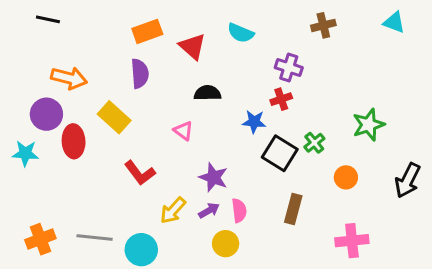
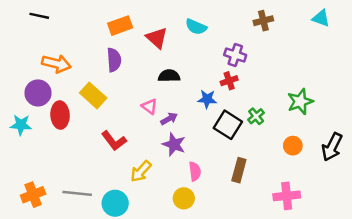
orange circle: (346, 177) -> (293, 146), moved
purple arrow: (209, 211) -> (169, 119), moved

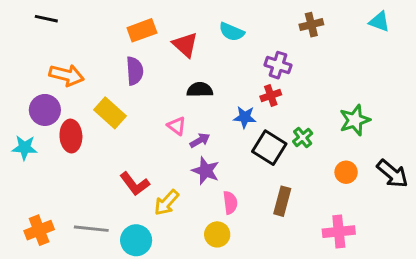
red L-shape: (114, 141) -> (135, 184), moved
black arrow: (332, 147) -> (392, 174), turned -76

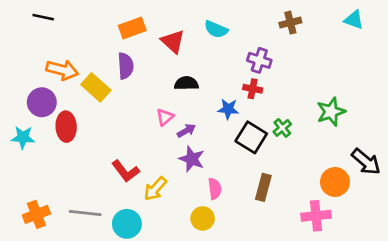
red cross: (271, 95) -> (253, 89), turned 30
yellow rectangle: (110, 113) -> (96, 87), moved
pink triangle: (177, 126) -> (165, 117), turned 42
orange circle: (346, 172) -> (335, 182), moved, size x1.4

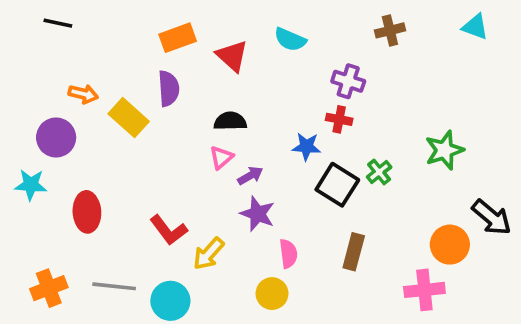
orange arrow: (62, 70) -> (83, 94), size x0.7
black semicircle: (186, 83) -> (230, 121), moved
red ellipse: (66, 127) -> (87, 212), moved

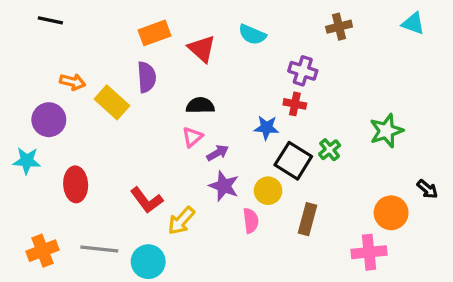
black arrow: (492, 217) -> (427, 189), size x0.6
yellow circle: (272, 294) -> (268, 191), moved

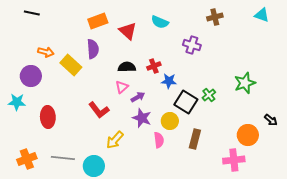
red cross: (295, 104) -> (154, 66), moved, turned -32
red L-shape: (147, 200) -> (99, 110), moved

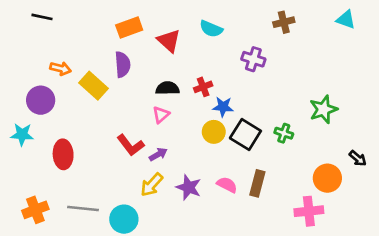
green cross: (209, 95) -> (284, 133), moved, turned -32
purple arrow: (138, 97) -> (158, 154), moved
purple star: (142, 118) -> (189, 187), moved
yellow circle: (170, 121) -> (214, 132), moved
pink semicircle: (159, 140) -> (227, 185), moved, turned -56

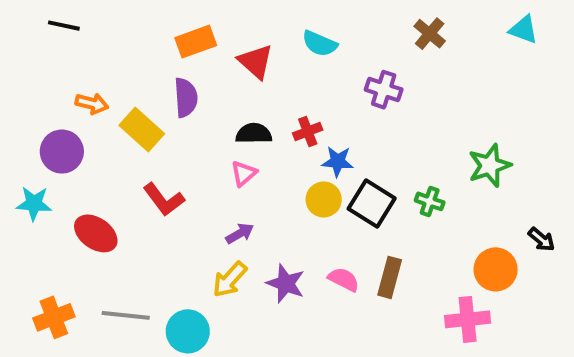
brown cross: (284, 22) -> (430, 34), turned -36
red L-shape: (130, 145) -> (164, 199), moved
red ellipse: (63, 154) -> (96, 233), turned -52

